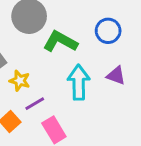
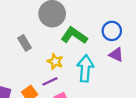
purple triangle: (116, 76) -> (116, 55), moved
yellow star: (20, 81) -> (55, 61), moved

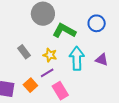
gray rectangle: (25, 43) -> (24, 52), moved
purple triangle: (116, 55) -> (102, 60), moved

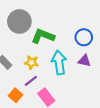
blue circle: (97, 23) -> (84, 37), moved

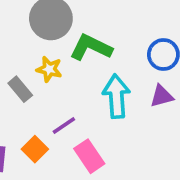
purple triangle: (84, 61) -> (162, 96), turned -32
yellow star: (32, 62) -> (49, 69), moved

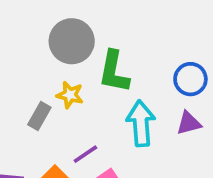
green L-shape: (91, 47) -> (114, 72), turned -105
gray rectangle: (20, 89) -> (39, 116), turned 70

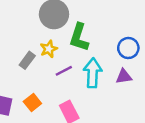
yellow star: (70, 95) -> (49, 49), turned 30
purple line: (85, 154) -> (64, 71), moved

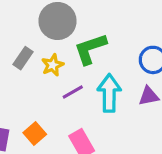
green L-shape: (79, 37) -> (90, 49), turned 56
gray rectangle: (27, 60) -> (23, 58), moved

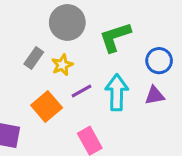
green L-shape: (90, 49) -> (115, 37), moved
orange square: (35, 133) -> (47, 106), moved, size x1.4

